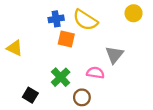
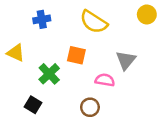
blue cross: (56, 19) -> (42, 19), moved
orange square: (66, 39) -> (76, 55), moved
green cross: (61, 77) -> (49, 74), moved

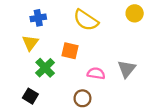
yellow triangle: (16, 53) -> (30, 43), moved, turned 42
gray triangle: (126, 60) -> (127, 69), moved

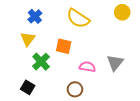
blue cross: (38, 18) -> (35, 16), turned -32

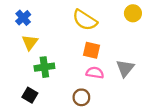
blue cross: (35, 16) -> (23, 18), moved
orange square: (64, 46) -> (91, 50), moved
green cross: (41, 62) -> (44, 67), turned 36

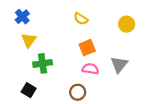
yellow circle: (133, 13) -> (127, 24), moved
yellow semicircle: (85, 20) -> (81, 19), size x0.6
orange square: (91, 50) -> (87, 48), turned -35

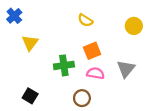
blue cross: (22, 17) -> (14, 16), moved
green cross: (43, 63) -> (64, 65), moved

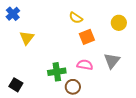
orange square: (92, 51) -> (87, 37), moved
green cross: (64, 65) -> (57, 72), moved
black square: (30, 96) -> (16, 85), moved

